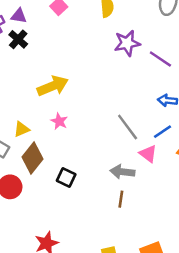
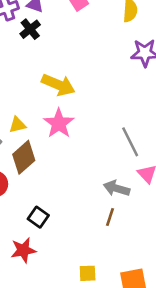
yellow arrow: (53, 86) -> (58, 85), turned 36
pink star: (59, 121) -> (59, 123), size x1.6
black square: (66, 178) -> (38, 217), moved

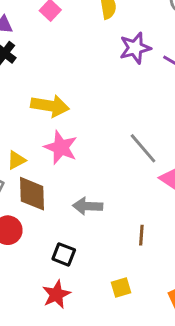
brown diamond: (24, 157) -> (32, 194), turned -36
gray arrow: (117, 188) -> (88, 206), moved
yellow square: (88, 273) -> (121, 288), moved

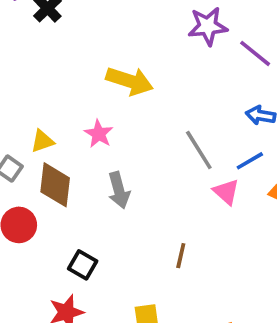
yellow arrow: (50, 106) -> (130, 81), moved
pink star: (61, 147) -> (99, 134), size x0.7
gray arrow: (88, 206) -> (119, 190), moved, turned -116

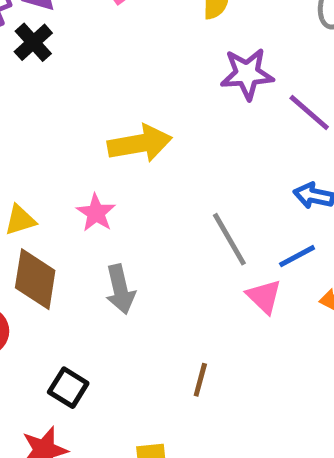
yellow arrow: (130, 81) -> (140, 143), turned -30

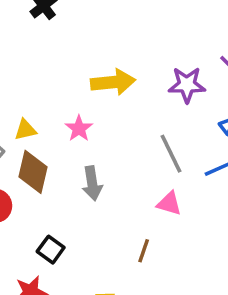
purple star: (247, 74) -> (187, 85), moved
pink triangle: (264, 296) -> (169, 203), moved, turned -32

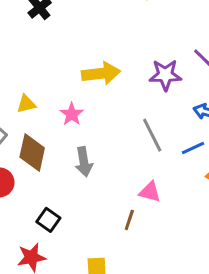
yellow triangle: (25, 130) -> (26, 104), moved
pink triangle: (169, 203) -> (150, 192), moved

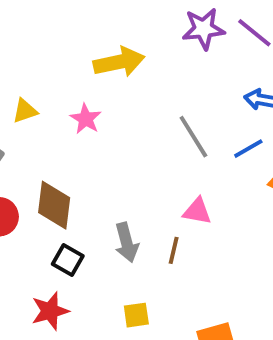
purple star: (165, 75) -> (203, 29), moved
brown diamond: (32, 152) -> (54, 205), moved
gray arrow: (84, 162) -> (127, 242), moved

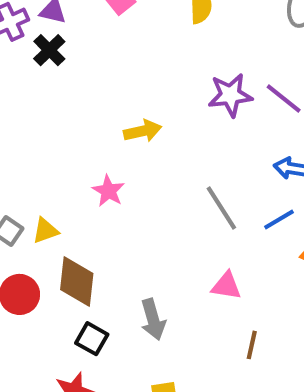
yellow arrow: (119, 62) -> (143, 131), size x0.7
yellow triangle: (25, 111) -> (45, 231), moved
brown line: (174, 250) -> (252, 345), moved

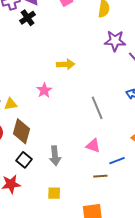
purple star: (230, 95) -> (115, 41), moved
blue line: (279, 220) -> (117, 161), moved
brown line: (252, 345) -> (100, 176), turned 64

